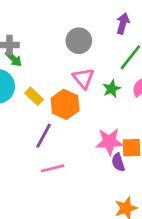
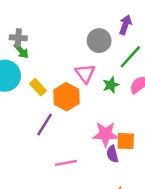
gray circle: (79, 41) -> (99, 41), moved
pink line: (53, 168) -> (66, 163), moved

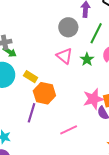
orange hexagon: (66, 97) -> (44, 93), moved
purple line: (45, 124) -> (31, 113), moved

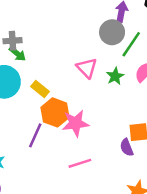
gray circle: (68, 27) -> (112, 32), moved
pink star: (93, 99) -> (75, 123), moved

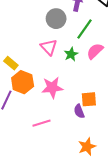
gray circle: (112, 32) -> (56, 19), moved
pink star: (75, 123) -> (52, 87), moved

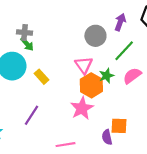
orange hexagon: (23, 82) -> (91, 85), moved
pink star: (52, 87) -> (82, 108), turned -30

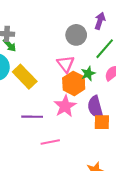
yellow rectangle: (41, 77) -> (25, 77), size x1.6
purple line: (31, 115) -> (32, 117), moved, turned 60
purple semicircle: (107, 137) -> (95, 107), moved, size x1.5

